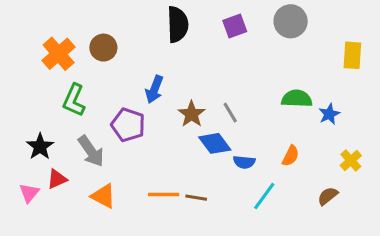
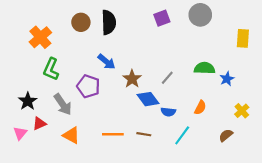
black semicircle: (178, 24) -> (109, 22), moved
brown circle: (103, 48) -> (81, 22), moved
blue arrow: (154, 89) -> (106, 62), turned -72
gray line: (230, 113) -> (167, 78), moved, turned 72
brown line: (196, 198) -> (144, 134), moved

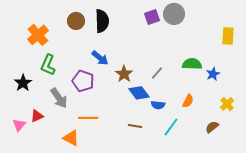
gray circle: (200, 15) -> (174, 14), moved
black star: (28, 101) -> (23, 83), moved
orange line: (113, 134) -> (88, 118), moved
orange triangle: (71, 135) -> (71, 138), moved

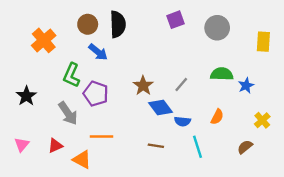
gray circle: (174, 14) -> (217, 28), moved
blue arrow: (100, 58) -> (98, 52), moved
green L-shape: (48, 65) -> (71, 75), moved
red triangle: (37, 116) -> (55, 146), moved
cyan line: (171, 127) -> (197, 147), turned -54

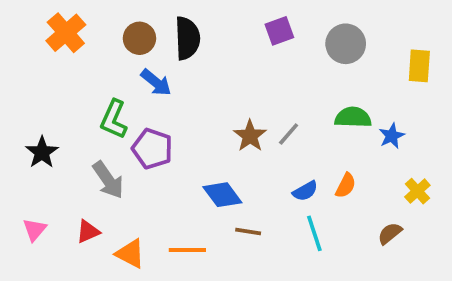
orange cross: (44, 40) -> (66, 33), moved
brown star: (143, 86) -> (250, 136), moved
blue diamond: (160, 108) -> (222, 195), moved
blue semicircle: (182, 121) -> (305, 191), moved, turned -35
orange line: (102, 136) -> (187, 250), moved

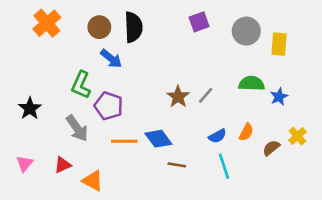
yellow rectangle: (419, 66) -> (279, 44), moved
brown semicircle: (390, 233) -> (271, 148), moved
orange line: (187, 250) -> (124, 141), moved

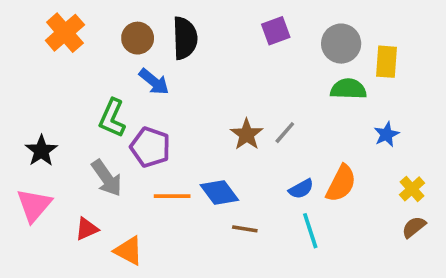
green semicircle: (252, 84) -> (348, 89), moved
orange semicircle: (246, 132) -> (341, 183), size x1.5
brown semicircle: (271, 148) -> (414, 227), moved
pink triangle: (25, 164) -> (34, 205), moved, size x1.5

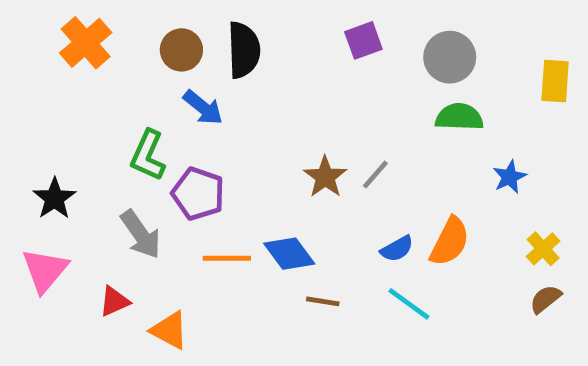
yellow rectangle: (387, 62) -> (555, 81), moved
cyan line: (310, 231) -> (409, 304), turned -36

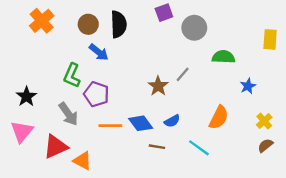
purple square: (363, 40) -> (164, 13), moved
gray circle: (450, 57) -> (194, 28), moved
gray line: (375, 175) -> (183, 74), moved
blue semicircle: (397, 249) -> (172, 121), moved
red triangle: (114, 301) -> (56, 147), size x1.6

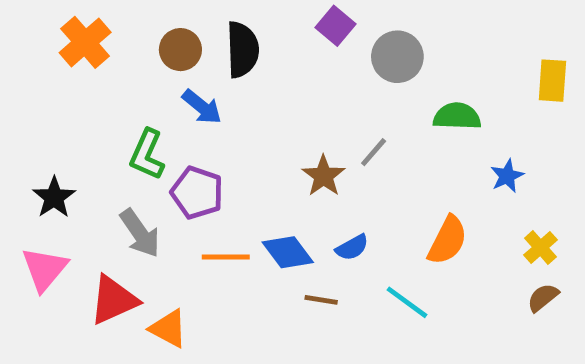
purple square: (164, 13) -> (335, 26), turned -30

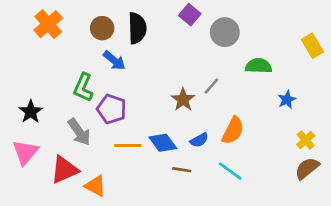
yellow rectangle: (552, 81) -> (312, 46), turned -35
orange semicircle: (447, 240) -> (233, 131), moved
brown semicircle: (543, 298) -> (307, 168), size x1.4

